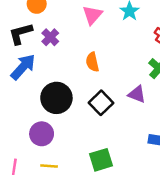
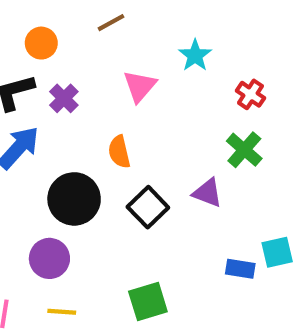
pink triangle: (92, 15) -> (140, 86), moved
orange semicircle: (92, 62) -> (119, 152), moved

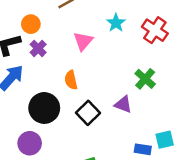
orange circle: (41, 43) -> (31, 24), moved
red cross: (250, 94) -> (155, 30), moved, size x1.5

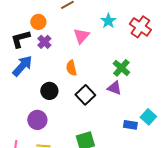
green cross: (145, 79) -> (121, 68), moved
black circle: (44, 108) -> (49, 91), size x0.7
cyan square: (165, 140) -> (148, 117), turned -35

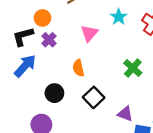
purple triangle: (114, 88) -> (125, 114), moved

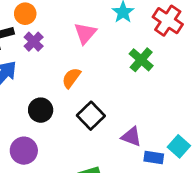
orange semicircle: (78, 68) -> (71, 78), turned 49
green cross: (133, 68) -> (141, 60), moved

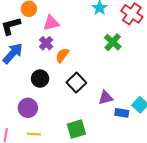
pink triangle: (85, 33) -> (51, 23), moved, turned 36
purple cross: (34, 42) -> (46, 43), moved
purple triangle: (131, 137) -> (106, 98), turned -35

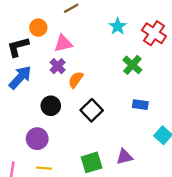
purple triangle: (106, 98) -> (124, 157), moved
blue rectangle: (122, 113) -> (140, 105), moved

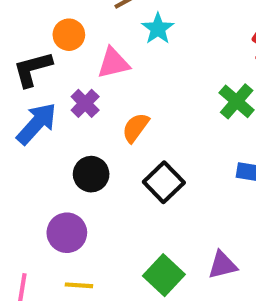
cyan star: (118, 26) -> (158, 29), moved
purple cross: (58, 66) -> (85, 103), moved
green square: (92, 162) -> (164, 275), turned -30

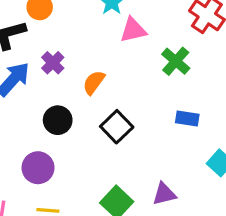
pink triangle: (113, 63) -> (133, 30), moved

